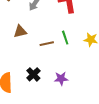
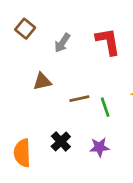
green line: (65, 38) -> (105, 107), moved

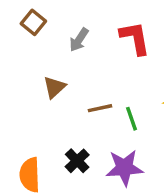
brown triangle: (42, 81) -> (54, 87), turned -30
purple star: (99, 147) -> (124, 168), size x1.5

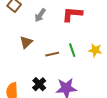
red L-shape: (135, 38) -> (72, 14), turned -75
green line: (131, 119) -> (72, 50), moved

